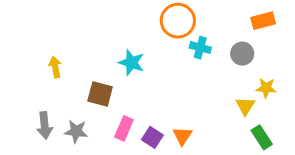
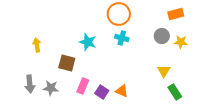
cyan cross: (200, 48) -> (122, 38), moved
yellow star: (266, 88) -> (181, 42), moved
orange triangle: (182, 136) -> (122, 91), turned -40

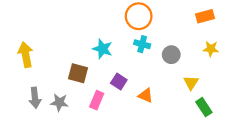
gray circle: (162, 36) -> (171, 55), moved
yellow arrow: (37, 45) -> (26, 55), moved, size x1.5
orange triangle: (122, 91) -> (146, 95), moved
purple square: (102, 92) -> (119, 81), moved

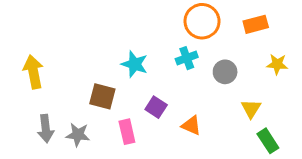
orange circle: (139, 16) -> (202, 21), moved
orange rectangle: (205, 16) -> (256, 24), moved
cyan cross: (142, 44) -> (187, 58), turned -35
pink rectangle: (97, 100) -> (127, 132), turned -36

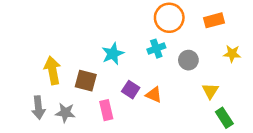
cyan star: (135, 64) -> (113, 54), turned 30
yellow arrow: (33, 72) -> (52, 70), moved
orange triangle: (191, 125) -> (154, 95), moved

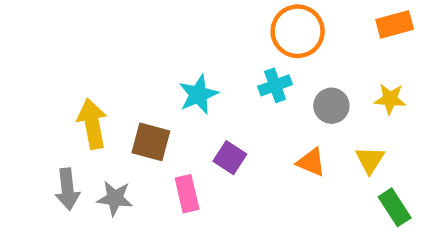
orange rectangle: (214, 20) -> (395, 24), moved
yellow star: (232, 54) -> (390, 99), moved
orange triangle: (154, 95) -> (311, 162), moved

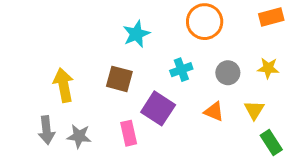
cyan cross: (275, 85) -> (181, 70), moved
cyan star: (198, 94) -> (136, 34), moved
brown square: (151, 142) -> (119, 79), moved
purple square: (230, 158) -> (158, 108), size x1.5

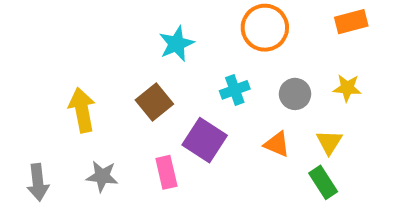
brown square: (119, 79) -> (154, 102), turned 36
gray arrow: (46, 130) -> (38, 182), moved
green rectangle: (271, 143) -> (323, 182), moved

